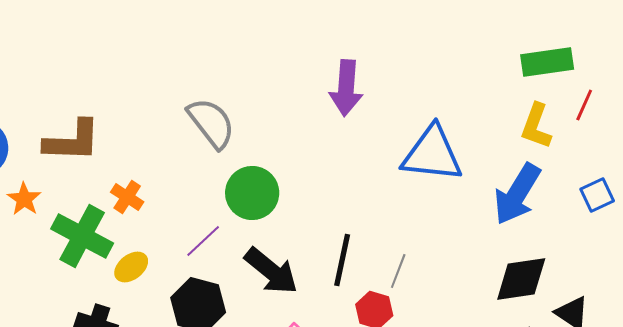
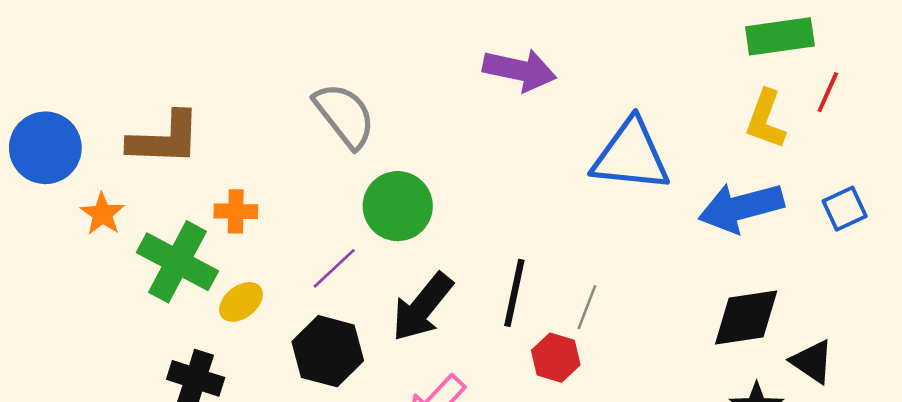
purple arrow: (346, 88) -> (519, 70), turned -82
blue arrow: (517, 194) -> (741, 207), turned 44
orange cross: (127, 197) -> (236, 211), turned -32
black arrow: (271, 271) -> (422, 307), turned 90

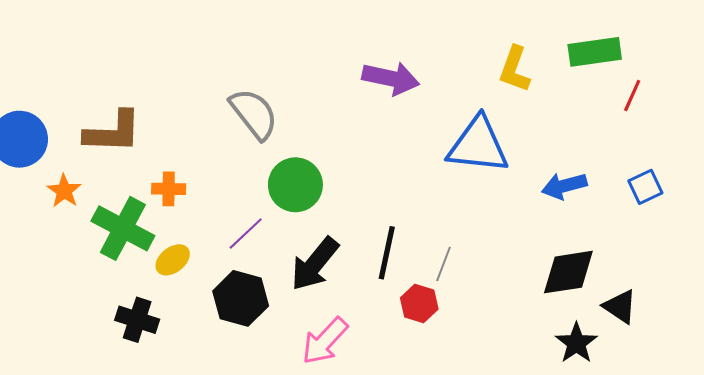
yellow L-shape: (766, 119) -> (515, 69), moved
blue arrow: (741, 207) -> (564, 186), size x0.7

